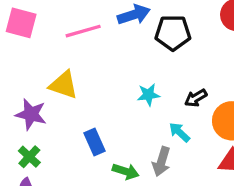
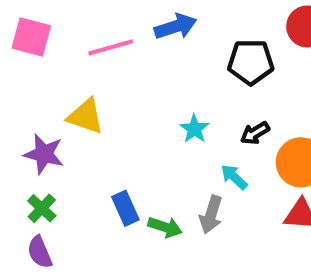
black pentagon: (173, 33) -> (251, 62), moved
cyan star: (148, 95) -> (194, 129), turned -30
blue rectangle: (95, 142) -> (125, 208), moved

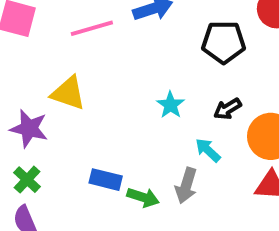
blue rectangle: (125, 208) -> (106, 180), turned -52

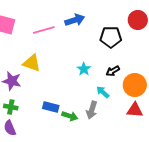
green cross: (27, 180) -> (11, 107), turned -32

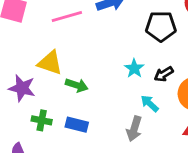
cyan star: (84, 69) -> (134, 68), moved
green cross: (11, 107) -> (42, 120), moved
green arrow: (70, 116) -> (77, 85), moved

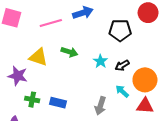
green arrow: (77, 85) -> (69, 52), moved
cyan arrow: (150, 104) -> (122, 91), moved

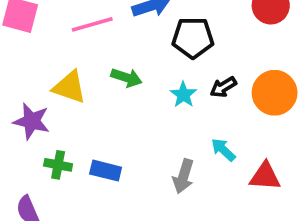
black pentagon: (120, 30) -> (193, 38), moved
black arrow: (122, 65) -> (223, 87), moved
orange circle: (145, 80) -> (275, 93), moved

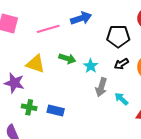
black pentagon: (193, 38) -> (118, 36), moved
cyan star: (183, 95) -> (91, 66), moved
gray arrow: (183, 176) -> (101, 87), moved

